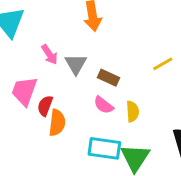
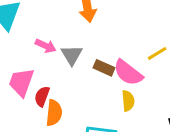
pink arrow: (50, 54) -> (46, 46), turned -30
pink semicircle: (103, 105) -> (128, 73), moved, size x1.5

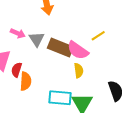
brown rectangle: (104, 68) -> (60, 47), size x1.6

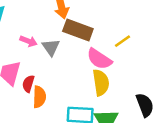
brown rectangle: (60, 47) -> (78, 30), moved
yellow semicircle: (79, 71) -> (101, 83), size x1.5

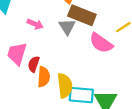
gray triangle: (51, 47) -> (67, 27), moved
yellow semicircle: (101, 83) -> (65, 86), moved

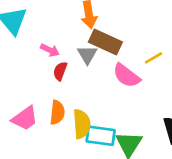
pink trapezoid: (17, 54) -> (25, 118), moved, turned -145
red semicircle: (34, 64) -> (60, 71), moved

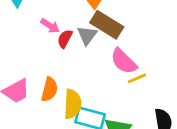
yellow line: (154, 58) -> (137, 78), moved
red semicircle: (60, 71) -> (65, 39), moved

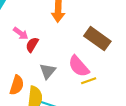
brown rectangle: (107, 25) -> (97, 39), moved
gray triangle: (87, 35) -> (48, 71), moved

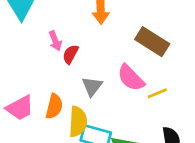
pink arrow: (21, 33) -> (55, 41), turned 35
yellow line: (89, 81) -> (157, 93), moved

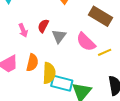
pink arrow: (55, 41) -> (23, 30), moved
gray triangle: (92, 86) -> (59, 36), moved

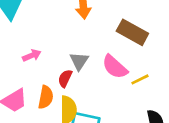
red semicircle: (43, 26) -> (65, 78), moved
pink arrow: (23, 30) -> (32, 55), turned -88

